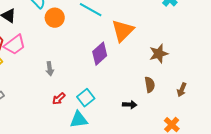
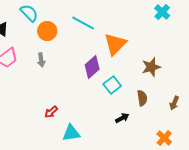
gray arrow: (50, 69) -> (41, 60), moved
cyan square: (86, 98) -> (112, 85), moved
black arrow: (130, 105) -> (122, 118), turned -32

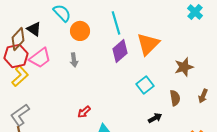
cyan line: (83, 23) -> (116, 23), turned 45
purple diamond: (92, 67) -> (120, 51), moved
brown arrow: (174, 103) -> (203, 96), moved

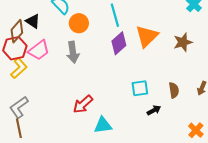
gray arrow: (74, 60) -> (73, 52), size x1.5
brown star: (184, 67) -> (183, 42), moved
cyan square: (145, 85) -> (140, 88), moved, turned 30
red arrow: (84, 112) -> (83, 104), size x1.5

